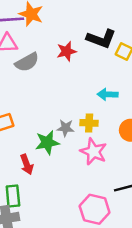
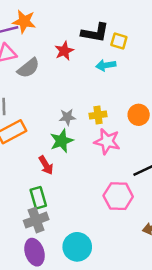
cyan arrow: (108, 94) -> (106, 65), moved
gray star: (65, 128) -> (67, 117), moved

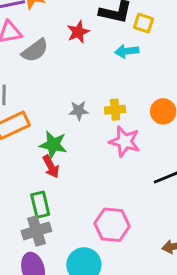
green star: (62, 141) -> (53, 145), moved, turned 30
pink hexagon: (118, 196) -> (112, 225), moved

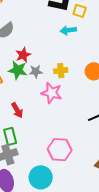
red star: (78, 32) -> (23, 55), moved
pink star: (125, 141) -> (52, 93), moved
green star: (53, 145) -> (18, 70), moved

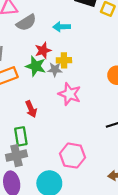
cyan arrow: (68, 30) -> (62, 27), moved
yellow cross: (61, 71) -> (64, 60), moved

